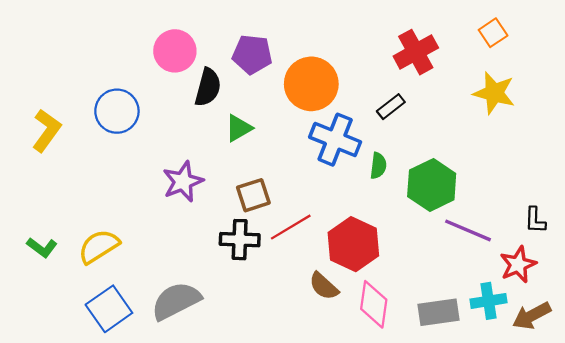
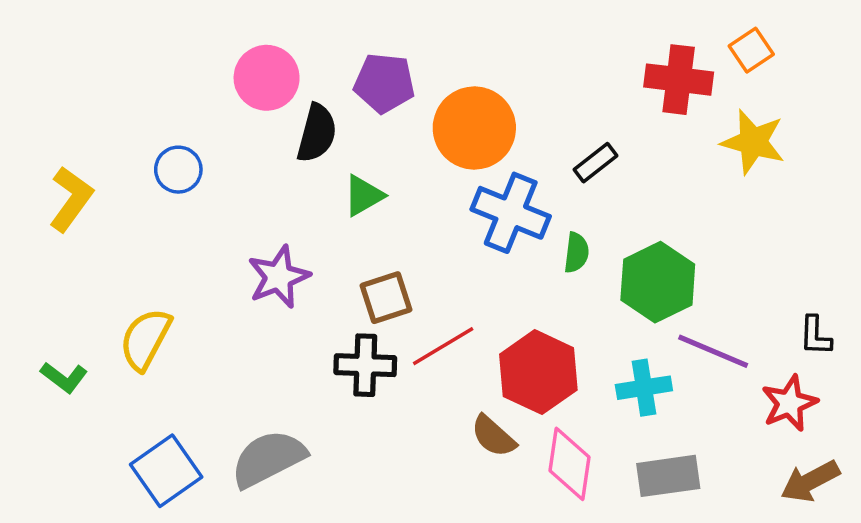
red cross: (416, 52) -> (679, 80), moved, turned 36
blue circle: (117, 111) -> (178, 170), size x0.7
yellow semicircle: (99, 246) -> (145, 339), moved, turned -30
cyan cross: (489, 301) -> (644, 388), moved

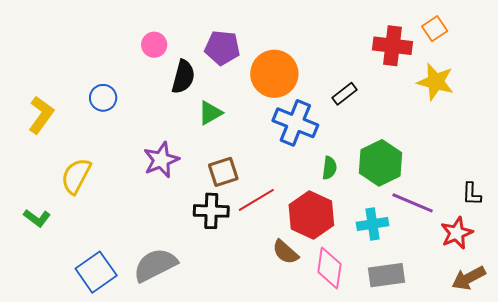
pink circle: (267, 78) -> (154, 45), size x0.7
green semicircle: (576, 253) -> (329, 168), moved
yellow semicircle: (145, 339) -> (76, 176), moved

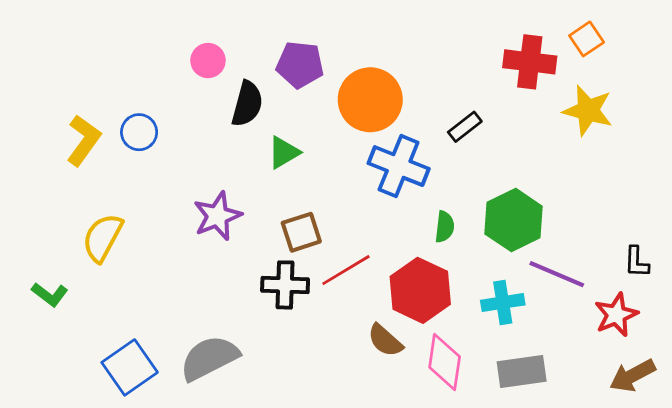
yellow L-shape: (41, 115) -> (84, 140), moved

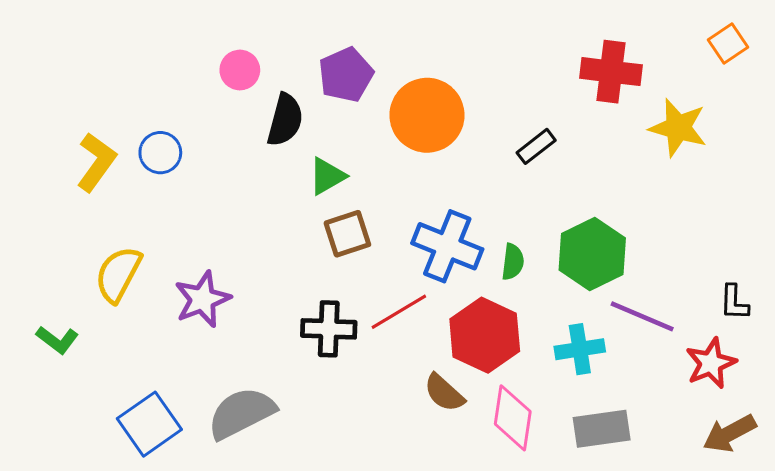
orange square: (587, 39) -> (728, 43), moved
purple pentagon: (300, 65) -> (346, 75), turned -30
blue cross: (399, 166) -> (447, 246), moved
purple star: (217, 216) -> (202, 299), moved
brown square: (301, 232) -> (347, 234), moved

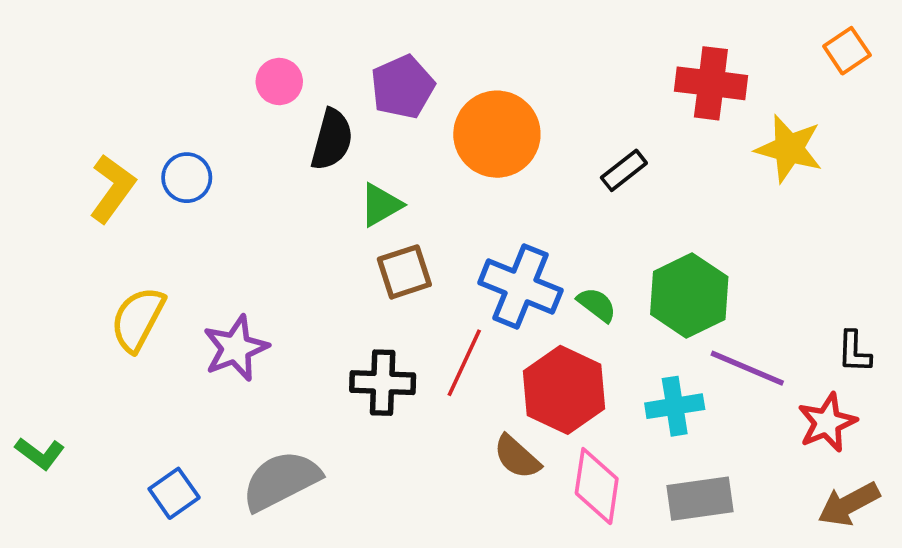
green semicircle: (513, 262) -> (597, 305), turned -60
red line: (399, 312) -> (464, 363), turned -34
green L-shape: (57, 340) -> (40, 453), moved
blue square: (149, 424) -> (174, 493), size x0.7

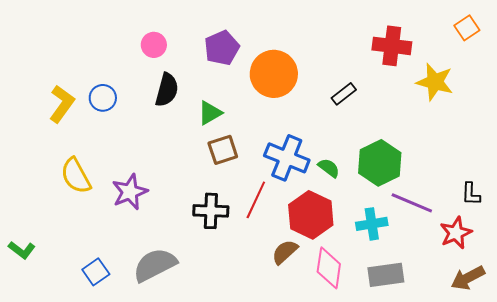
black semicircle: (332, 140) -> (167, 90), moved
yellow semicircle: (138, 319) -> (76, 176), turned -57
brown semicircle: (517, 457) -> (285, 252), turned 96

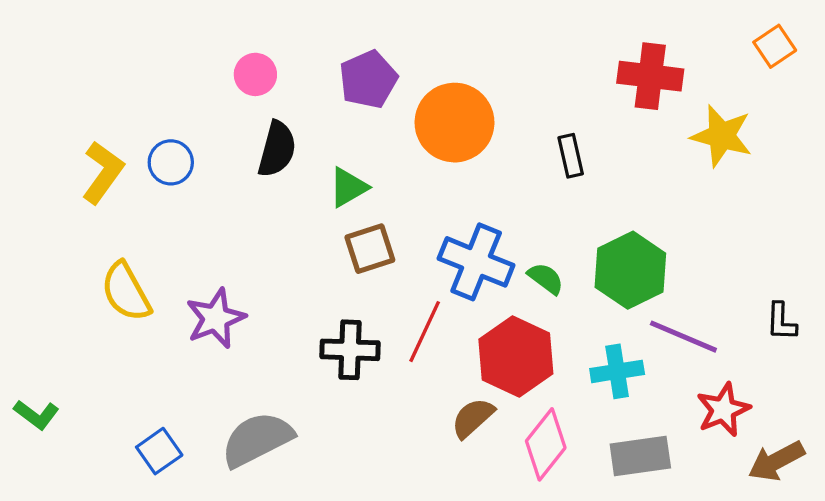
black rectangle: (344, 94) -> (571, 156), turned -65
red star: (456, 233) -> (723, 410), moved
pink diamond: (329, 268) -> (546, 444), turned 30

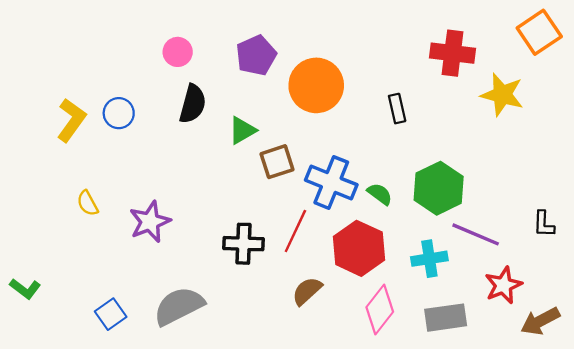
orange square: (775, 46) -> (539, 32), size x1.5
brown square: (370, 249) -> (277, 162), moved
yellow semicircle: (126, 292) -> (88, 203), size x0.6
brown semicircle: (473, 418) -> (307, 291), moved

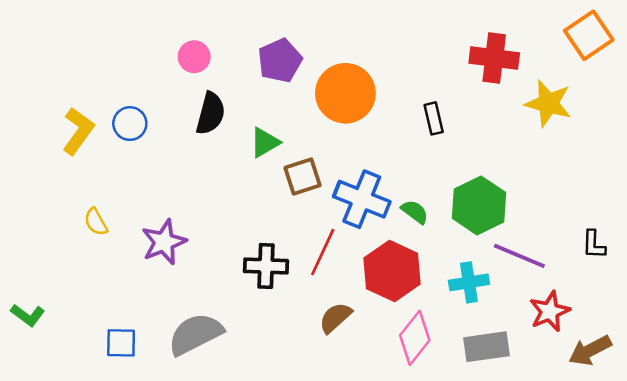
blue square: (111, 314) -> (121, 343), turned 36

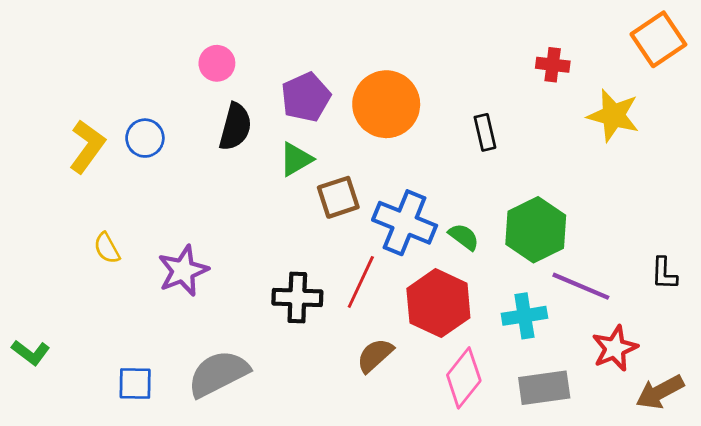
red cross: (494, 58) -> (553, 65), size x0.6
purple pentagon: (280, 61) -> (306, 97), moved

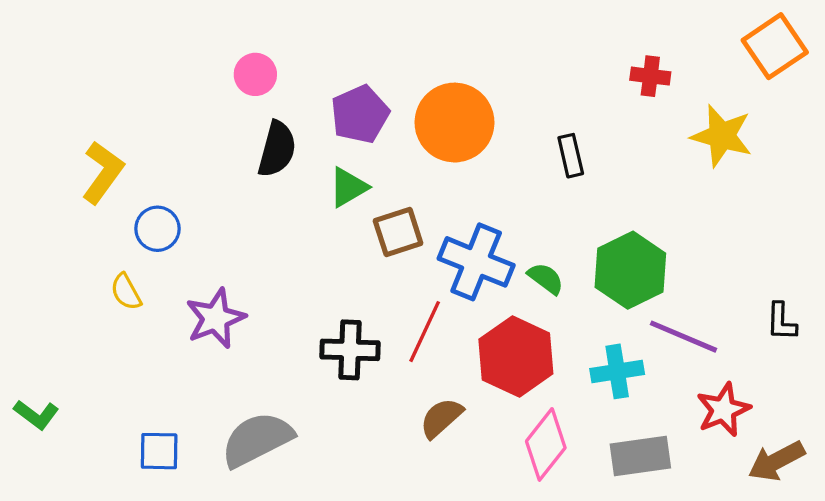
blue circle: (145, 138) -> (157, 229), moved

